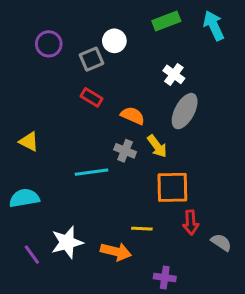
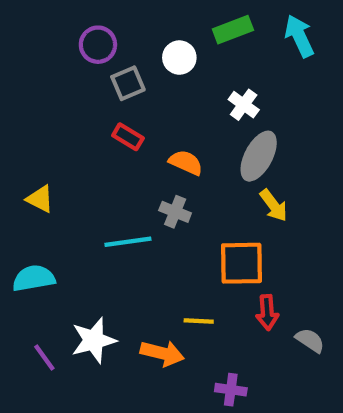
white circle: (114, 41) -> (179, 58), moved
purple circle: (49, 44) -> (98, 45), moved
yellow arrow: (157, 146) -> (274, 205), moved

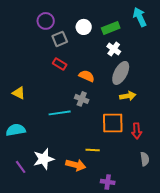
green rectangle: (233, 30) -> (111, 28), moved
yellow arrow: (274, 205) -> (128, 96), turned -63
red arrow: (267, 312) -> (137, 131), moved
gray semicircle: (310, 340) -> (145, 159), turned 48

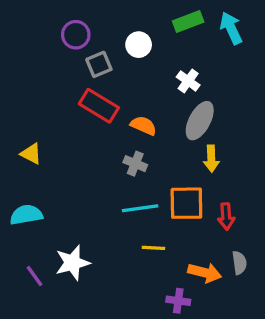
green rectangle: (111, 28) -> (188, 21), moved
red rectangle: (60, 64) -> (99, 106), size x1.6
yellow arrow: (128, 96) -> (211, 159), turned 98
cyan line: (60, 113) -> (140, 208), moved
orange arrow: (76, 165) -> (205, 273), moved

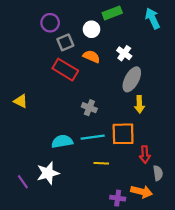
green rectangle: (188, 21) -> (112, 13), moved
orange semicircle: (144, 126) -> (91, 56), moved
cyan semicircle: (26, 215) -> (62, 141), moved
red arrow: (226, 216) -> (145, 155), moved
orange arrow: (205, 273) -> (142, 192), moved

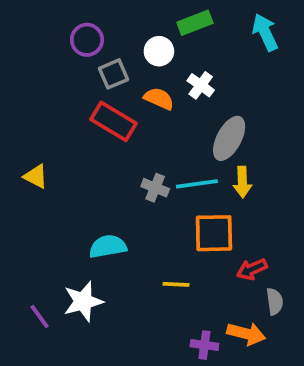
white cross: (124, 53) -> (201, 85), moved
cyan line: (93, 137) -> (197, 184), moved
red arrow: (145, 155) -> (252, 269), turned 70

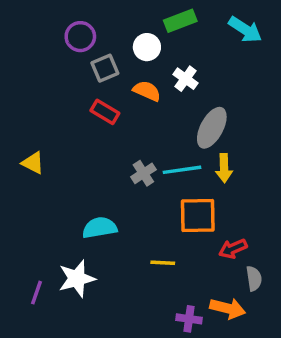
cyan arrow: (265, 32) -> (245, 30), turned 148
red rectangle: (113, 121) -> (105, 112), size x0.7
gray cross: (155, 188) -> (143, 173), turned 35
purple line: (40, 317) -> (36, 293), turned 55

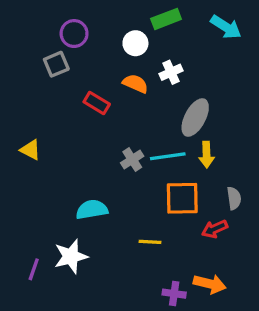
gray square: (105, 68) -> (56, 64), moved
white cross: (186, 79) -> (171, 72), turned 30
gray semicircle: (254, 279) -> (234, 198), moved

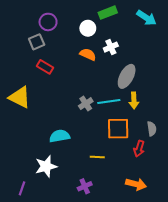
red rectangle: (97, 103) -> (45, 67), moved
yellow triangle: (30, 150) -> (20, 97), size x1.6
red arrow: (215, 229) -> (139, 149), turned -49
purple line: (34, 269) -> (22, 188), moved
purple cross: (174, 294) -> (85, 186), moved, turned -32

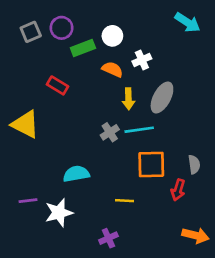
green rectangle: (108, 13) -> (83, 48), moved
gray square: (37, 42) -> (31, 32), moved
yellow arrow: (134, 100) -> (128, 99), moved
orange arrow: (136, 184) -> (195, 235), moved
purple line: (22, 188) -> (28, 201), moved, turned 64

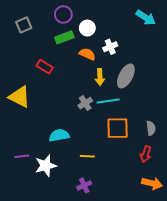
purple circle: (62, 28) -> (63, 14), moved
red arrow: (178, 190) -> (146, 154), moved
yellow line: (124, 201) -> (87, 156), moved

